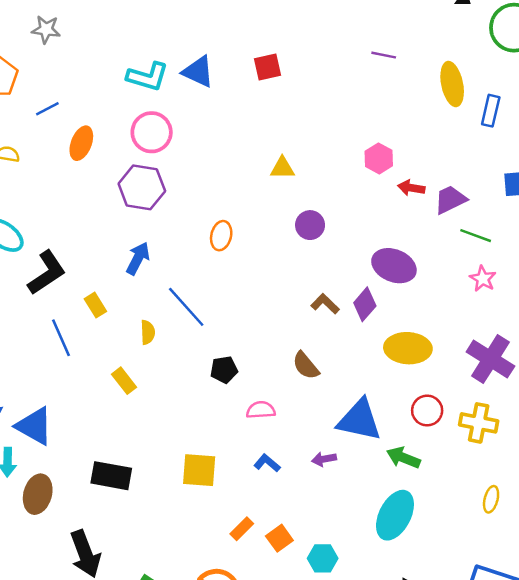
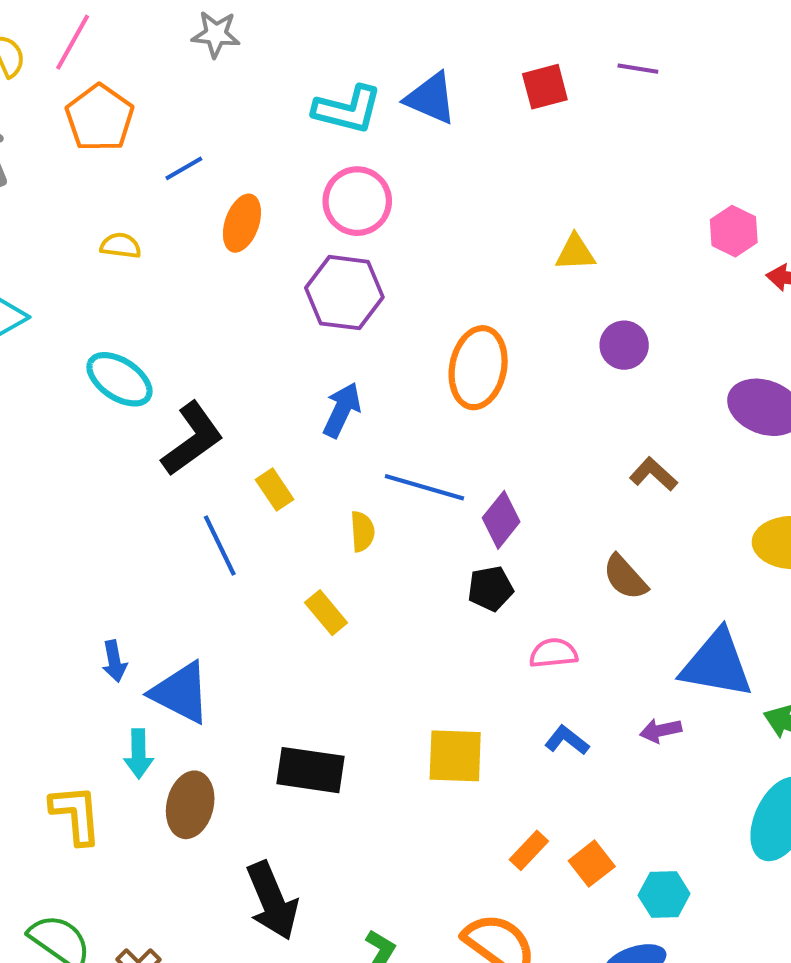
gray star: (46, 29) -> (216, 34), moved
purple line: (384, 55) -> (638, 69), moved
orange ellipse: (221, 236) -> (478, 368), size x1.6
purple diamond: (365, 304) -> (501, 520), moved
blue line: (186, 307) -> (424, 487), turned -30

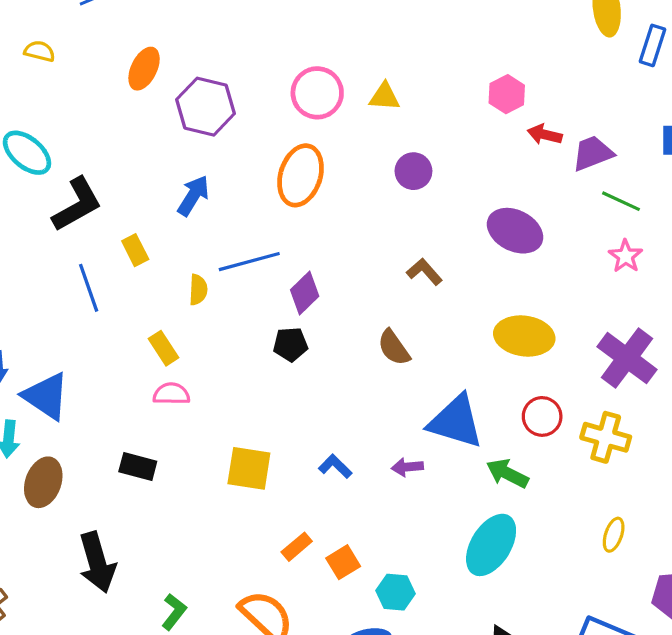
pink circle: (357, 201) -> (317, 93), moved
orange ellipse: (242, 223) -> (144, 69), moved
blue line: (424, 487) -> (249, 262), turned -38
pink semicircle: (553, 653) -> (171, 394), moved
black rectangle: (311, 770) -> (138, 466), size x0.7

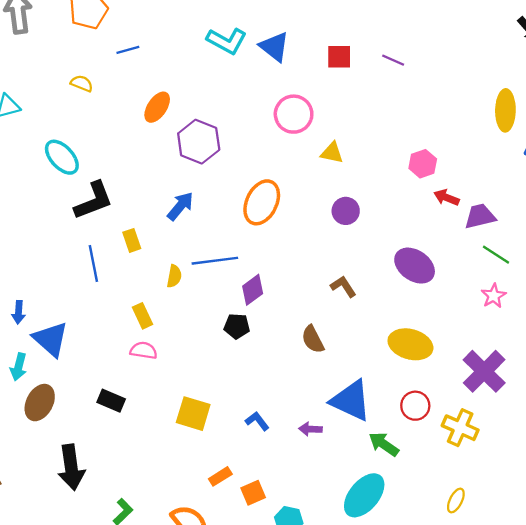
pink circle: (317, 93) -> (294, 114), moved

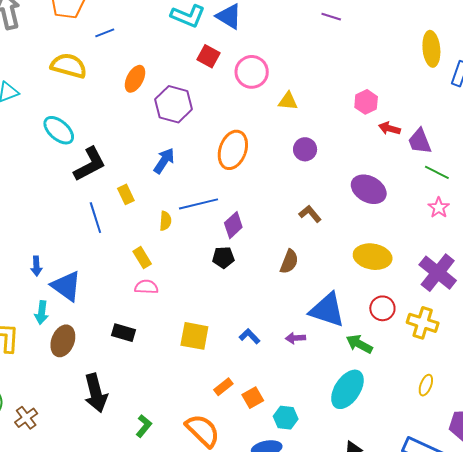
red square: (339, 57) -> (209, 56), moved, turned 35
yellow semicircle: (82, 83) -> (69, 66), size x1.8
purple trapezoid: (480, 216) -> (420, 141), turned -92
brown semicircle: (313, 339) -> (289, 262), turned -125

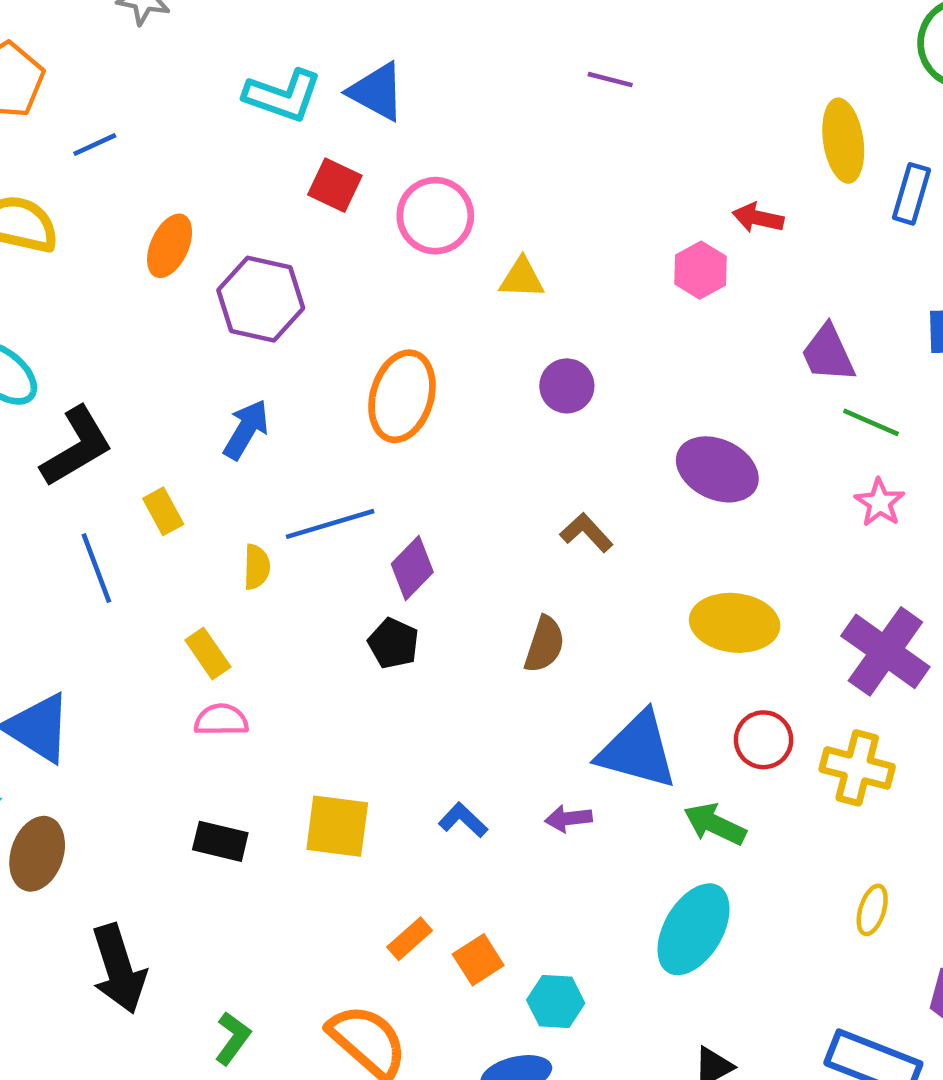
red arrow: (389, 128) -> (758, 218), moved
black pentagon: (223, 258) -> (393, 643), turned 30
black rectangle: (123, 333) -> (220, 841), moved

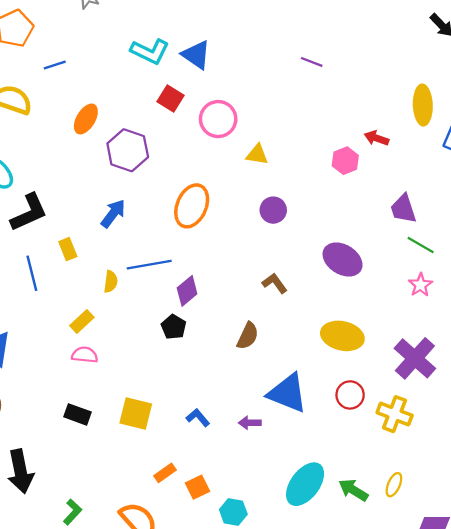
yellow rectangle: (208, 654) -> (82, 321), turned 75
green arrow: (715, 824) -> (353, 490), moved

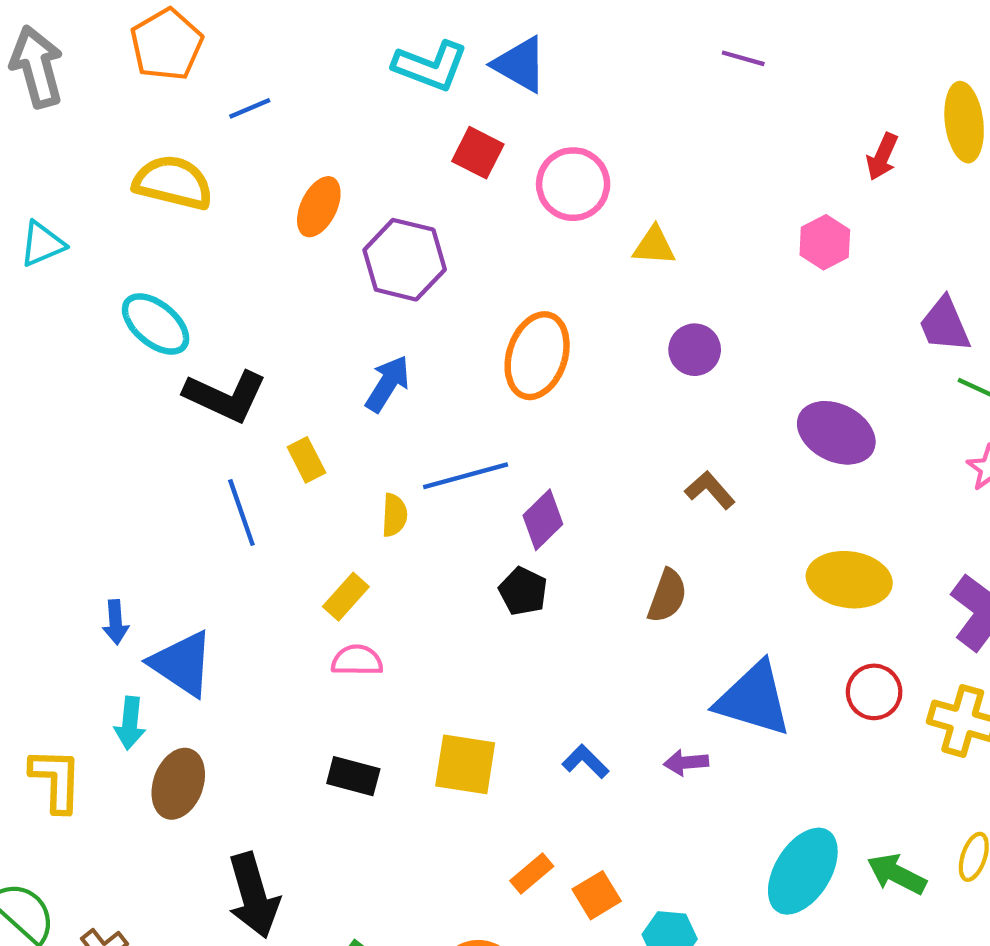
red arrow: (377, 138) -> (882, 157), moved, turned -80
black L-shape: (29, 212) -> (225, 396), turned 54

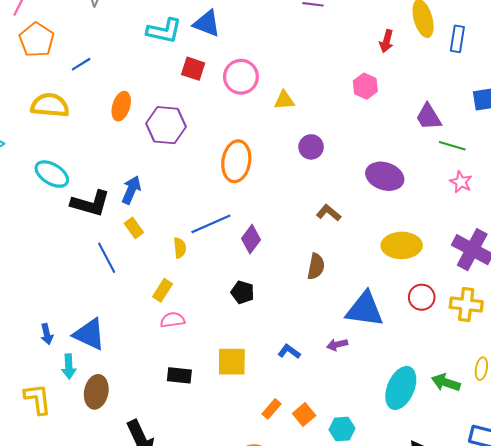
blue arrow: (388, 384) -> (131, 190), moved
black pentagon: (523, 591) -> (243, 292), moved
blue arrow: (116, 622) -> (47, 334), moved

